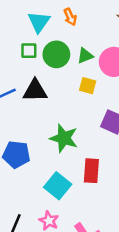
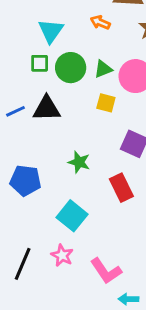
orange arrow: (70, 17) -> (100, 22), moved, turned 138
green star: (64, 138) -> (79, 162), size x0.7
red rectangle: (91, 171) -> (121, 188), moved, turned -30

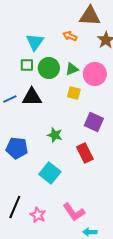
pink star: (62, 255) -> (38, 215), moved

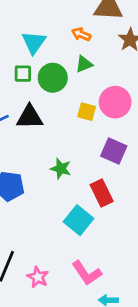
green triangle: (72, 69) -> (84, 64), moved
pink circle: (95, 74) -> (115, 102), moved
cyan square: (50, 173) -> (79, 220), moved

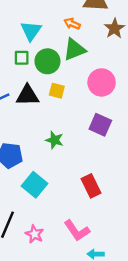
green triangle: (84, 64) -> (74, 50), size x1.5
yellow square: (87, 112) -> (57, 91), moved
red rectangle: (102, 193) -> (91, 186), moved
cyan square: (79, 220) -> (35, 185), moved

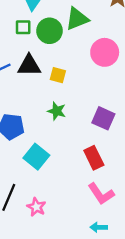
yellow square: (57, 91) -> (58, 75), moved
purple square: (100, 125) -> (103, 118), moved
pink L-shape: (77, 231) -> (101, 194), moved

